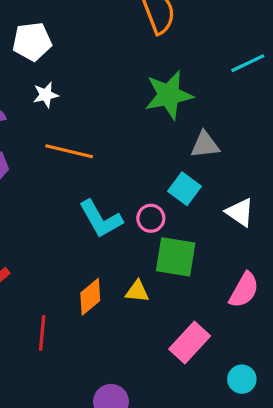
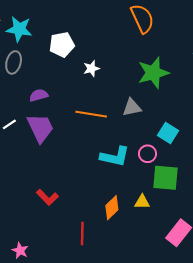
white star: (46, 95) -> (91, 68), moved
gray triangle: (205, 145) -> (132, 107), moved
cyan L-shape: (101, 219) -> (115, 157), turned -44

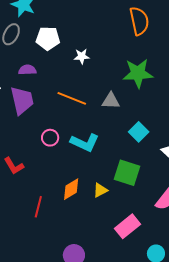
white pentagon: (62, 45) -> (48, 38), moved
pink circle: (148, 154) -> (50, 138), moved
yellow triangle: (142, 202) -> (100, 190), turned -42

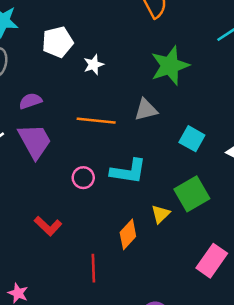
white pentagon: (48, 38) -> (58, 42), moved
green square: (127, 173) -> (192, 194), turned -32
yellow triangle: (100, 190) -> (161, 214), moved

